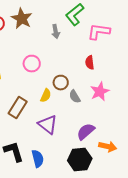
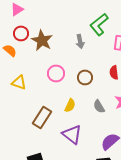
brown star: (22, 19) -> (42, 40), moved
brown circle: (61, 83) -> (85, 77), moved

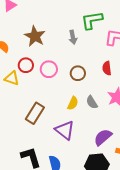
green L-shape: (99, 24) -> (92, 20), turned 30
red circle: (21, 33) -> (26, 65), moved
yellow semicircle: (70, 105) -> (73, 103), moved

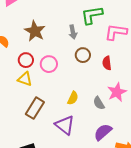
brown circle: (78, 73) -> (83, 55), moved
yellow triangle: (12, 78) -> (25, 79), moved
gray semicircle: (92, 102) -> (99, 103), moved

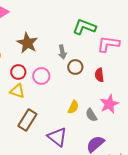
green L-shape: (92, 15) -> (84, 27), turned 30
gray arrow: (73, 32) -> (62, 52), moved
yellow semicircle: (73, 98) -> (73, 107), moved

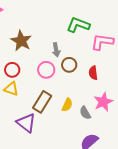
pink circle: (41, 76) -> (46, 70), moved
brown rectangle: (27, 120) -> (42, 102), moved
purple triangle: (57, 137) -> (26, 123), moved

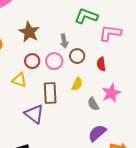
red circle: (12, 70) -> (32, 61), moved
brown rectangle: (42, 102) -> (50, 93), turned -35
yellow semicircle: (67, 105) -> (77, 84), moved

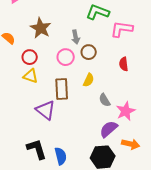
red circle: (32, 61) -> (30, 57), moved
red semicircle: (101, 64) -> (124, 64), moved
pink star: (111, 93) -> (126, 111), moved

